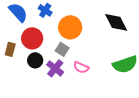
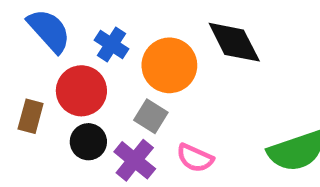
blue cross: (45, 10) -> (112, 45), moved
black diamond: (116, 22) -> (234, 42), moved

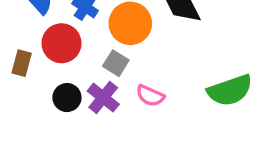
black circle: (88, 142) -> (67, 98), moved

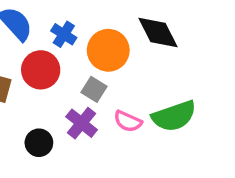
green semicircle: (230, 90) -> (174, 116), moved
black circle: (67, 98) -> (39, 143), moved

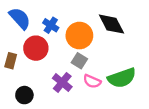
gray square: (94, 89) -> (79, 61), moved
black circle: (39, 143) -> (24, 95), moved

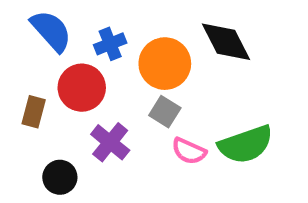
blue cross: (51, 25) -> (110, 44), turned 35
purple cross: (62, 82) -> (110, 142), moved

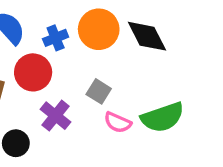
orange circle: (165, 64) -> (99, 29), moved

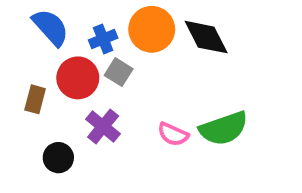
gray square: (99, 91) -> (119, 72), moved

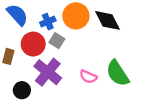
purple cross: (103, 127) -> (48, 72), size x1.4
green semicircle: (224, 128) -> (118, 73), turned 76

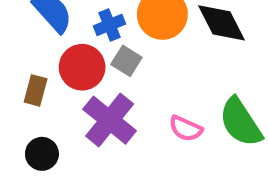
black circle: (22, 90) -> (42, 154), moved

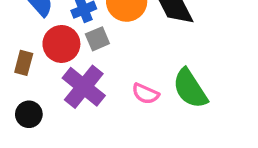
gray square: (126, 61) -> (97, 39), turned 35

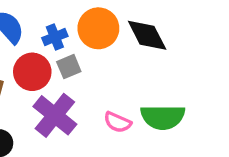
green semicircle: (190, 89) -> (163, 117), turned -57

